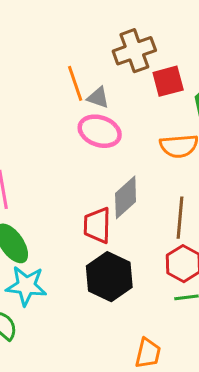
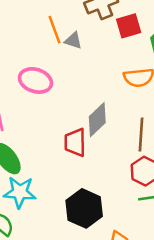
pink ellipse: (100, 131) -> (35, 80), moved
black hexagon: (109, 277) -> (84, 208), moved

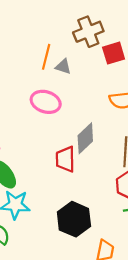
orange line: (55, 30) -> (46, 57), turned 35
pink ellipse: (35, 80) -> (46, 102), moved

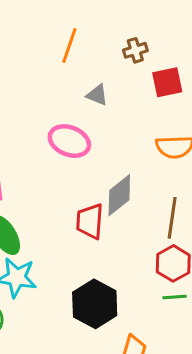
brown cross: (88, 32) -> (135, 50), size x0.6
orange line: (46, 57) -> (69, 45), moved

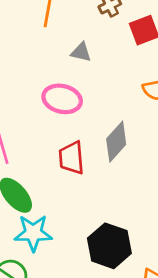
red trapezoid: (90, 221) -> (71, 158), moved

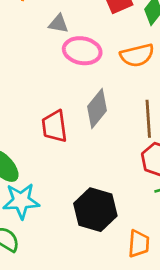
pink ellipse: (62, 99) -> (82, 51), moved

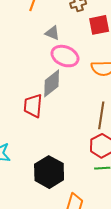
gray diamond: (97, 108) -> (52, 83), moved

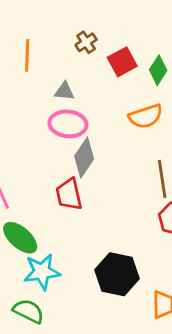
pink ellipse: (65, 56) -> (68, 124), moved

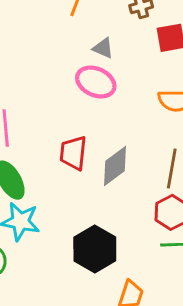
gray diamond: (84, 157) -> (115, 166), moved

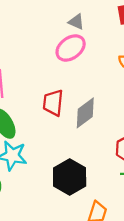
pink ellipse: (96, 82) -> (71, 48), turned -60

